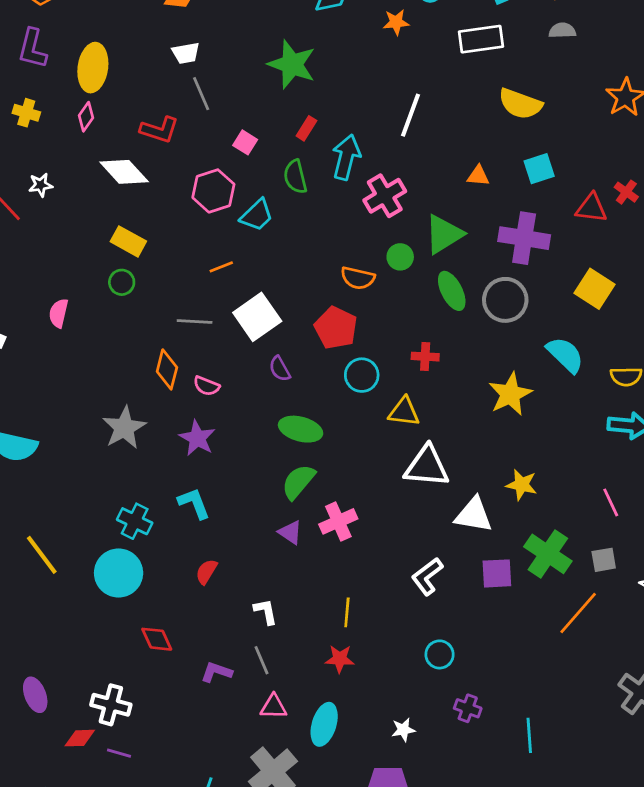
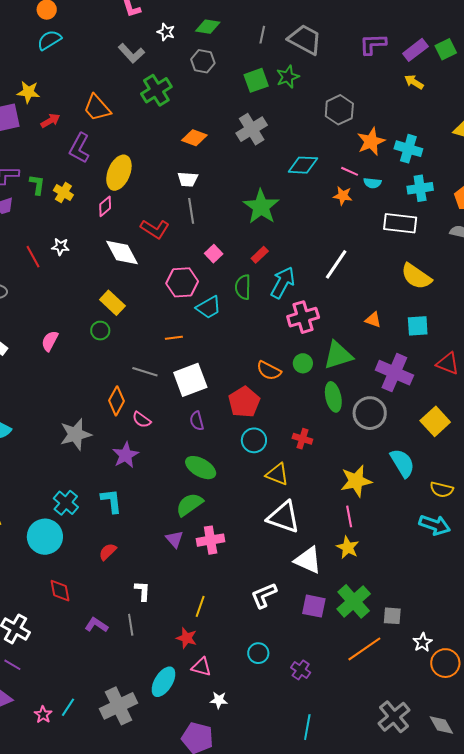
pink line: (611, 502) -> (349, 516), moved
pink triangle: (274, 707) -> (201, 667), moved
purple cross: (468, 708) -> (301, 670), moved

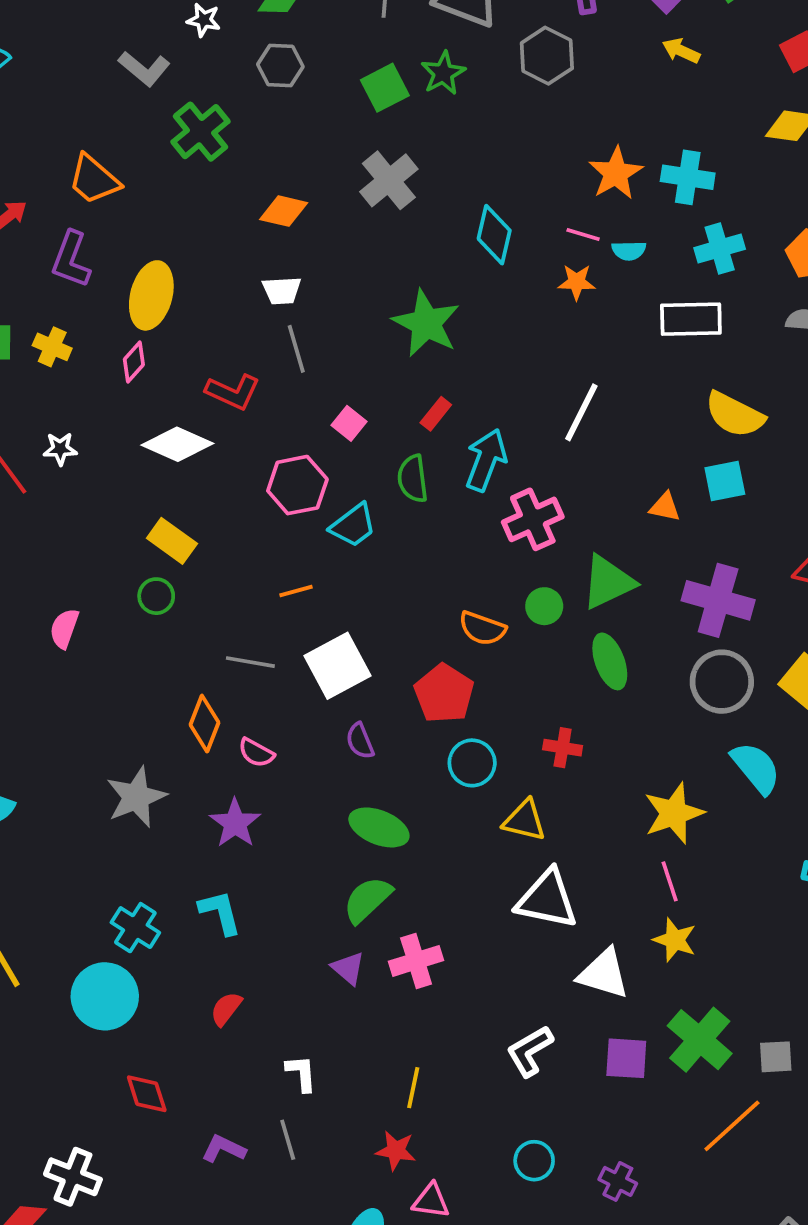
gray hexagon: (339, 110) -> (547, 56), moved
cyan diamond: (303, 165) -> (494, 235), turned -72
white diamond: (122, 252) -> (177, 444), turned -30
cyan square: (418, 326) -> (725, 481), moved
gray circle: (370, 413) -> (722, 682), moved

